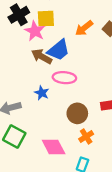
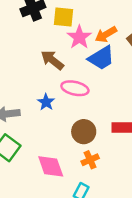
pink star: (35, 31) -> (79, 37), moved
blue trapezoid: (58, 50) -> (101, 58), moved

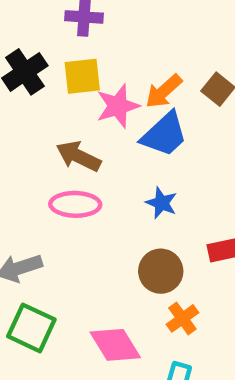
pink star: (79, 37) -> (118, 106), turned 30
pink ellipse: (75, 88) -> (75, 204), moved
blue star: (46, 102) -> (161, 203), moved

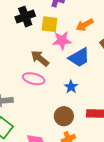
orange arrow: (164, 91) -> (85, 25), moved

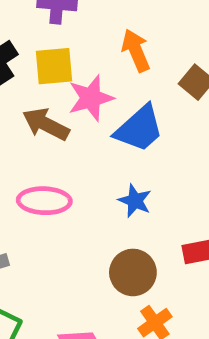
orange arrow: (85, 25) -> (136, 50), turned 108
brown arrow: (40, 58) -> (46, 124), moved

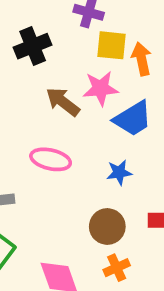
yellow square: (54, 66) -> (111, 45), moved
blue star: (135, 201) -> (119, 172), turned 30

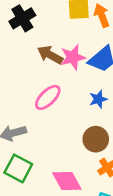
pink star: (101, 88) -> (73, 57), moved
pink ellipse: (51, 159) -> (48, 97), turned -48

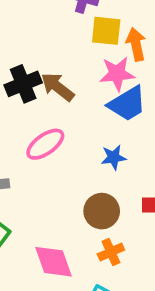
black cross: (22, 18) -> (23, 84), moved
pink star: (73, 57) -> (117, 74), moved

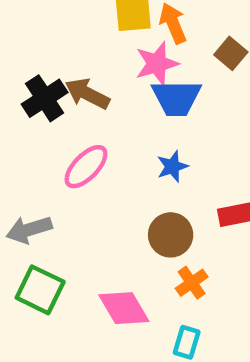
blue trapezoid: (127, 104) -> (176, 98), turned 42

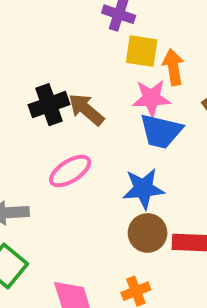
blue star: (172, 166) -> (143, 189), size x1.5
brown circle: (171, 235) -> (148, 233), moved

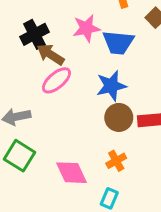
pink star: (151, 98) -> (86, 28), moved
brown arrow: (86, 109) -> (51, 54), moved

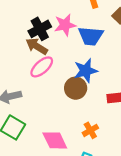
black cross: (34, 34) -> (40, 29), moved
brown circle: (119, 117) -> (76, 88), moved

